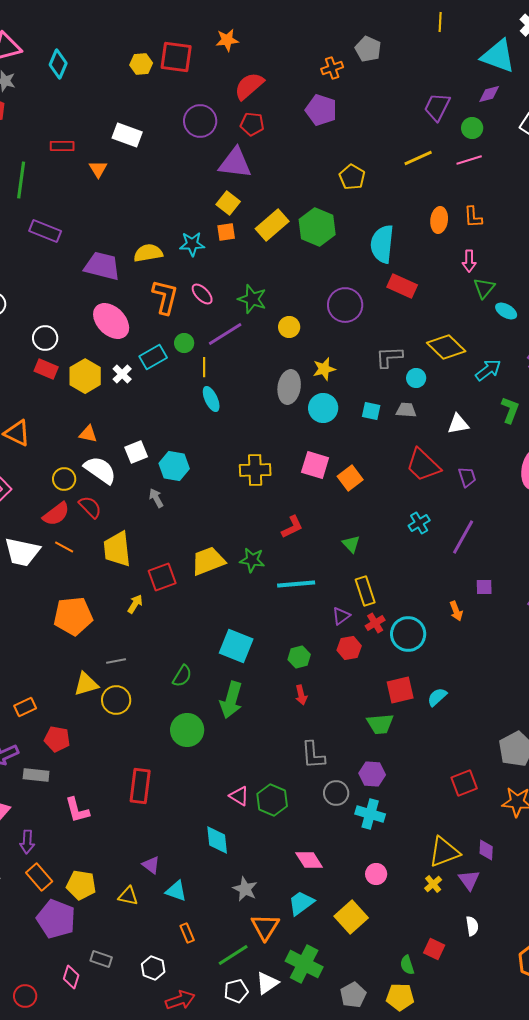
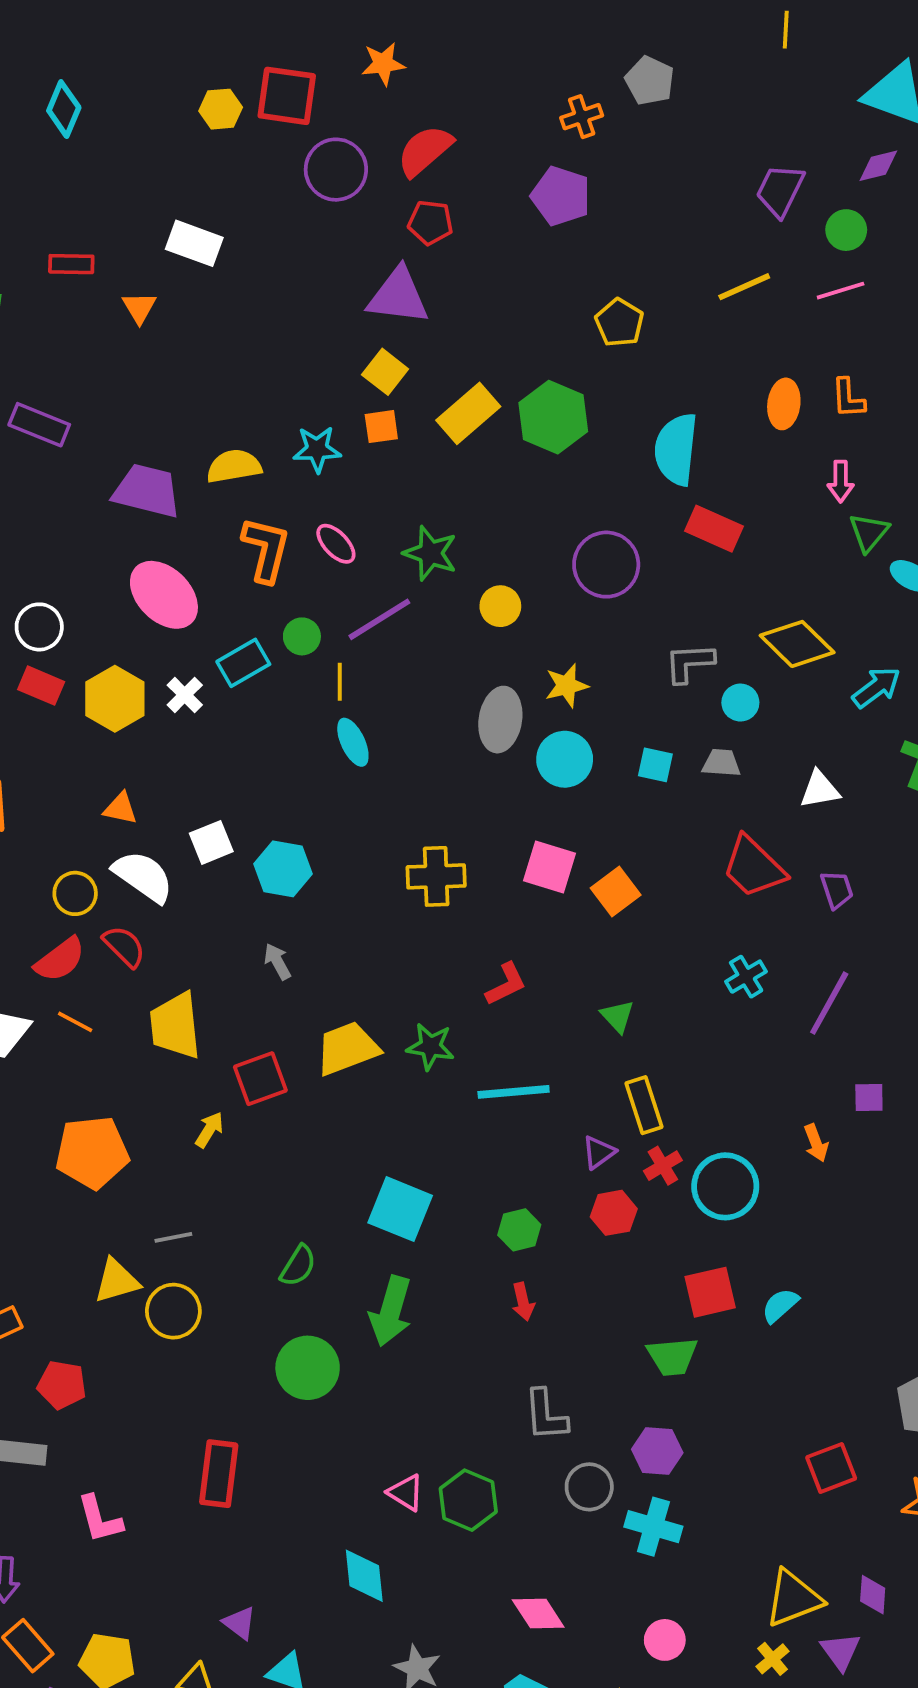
purple circle: (200, 121) -> (336, 170), moved
gray arrow: (156, 498) -> (277, 961), moved

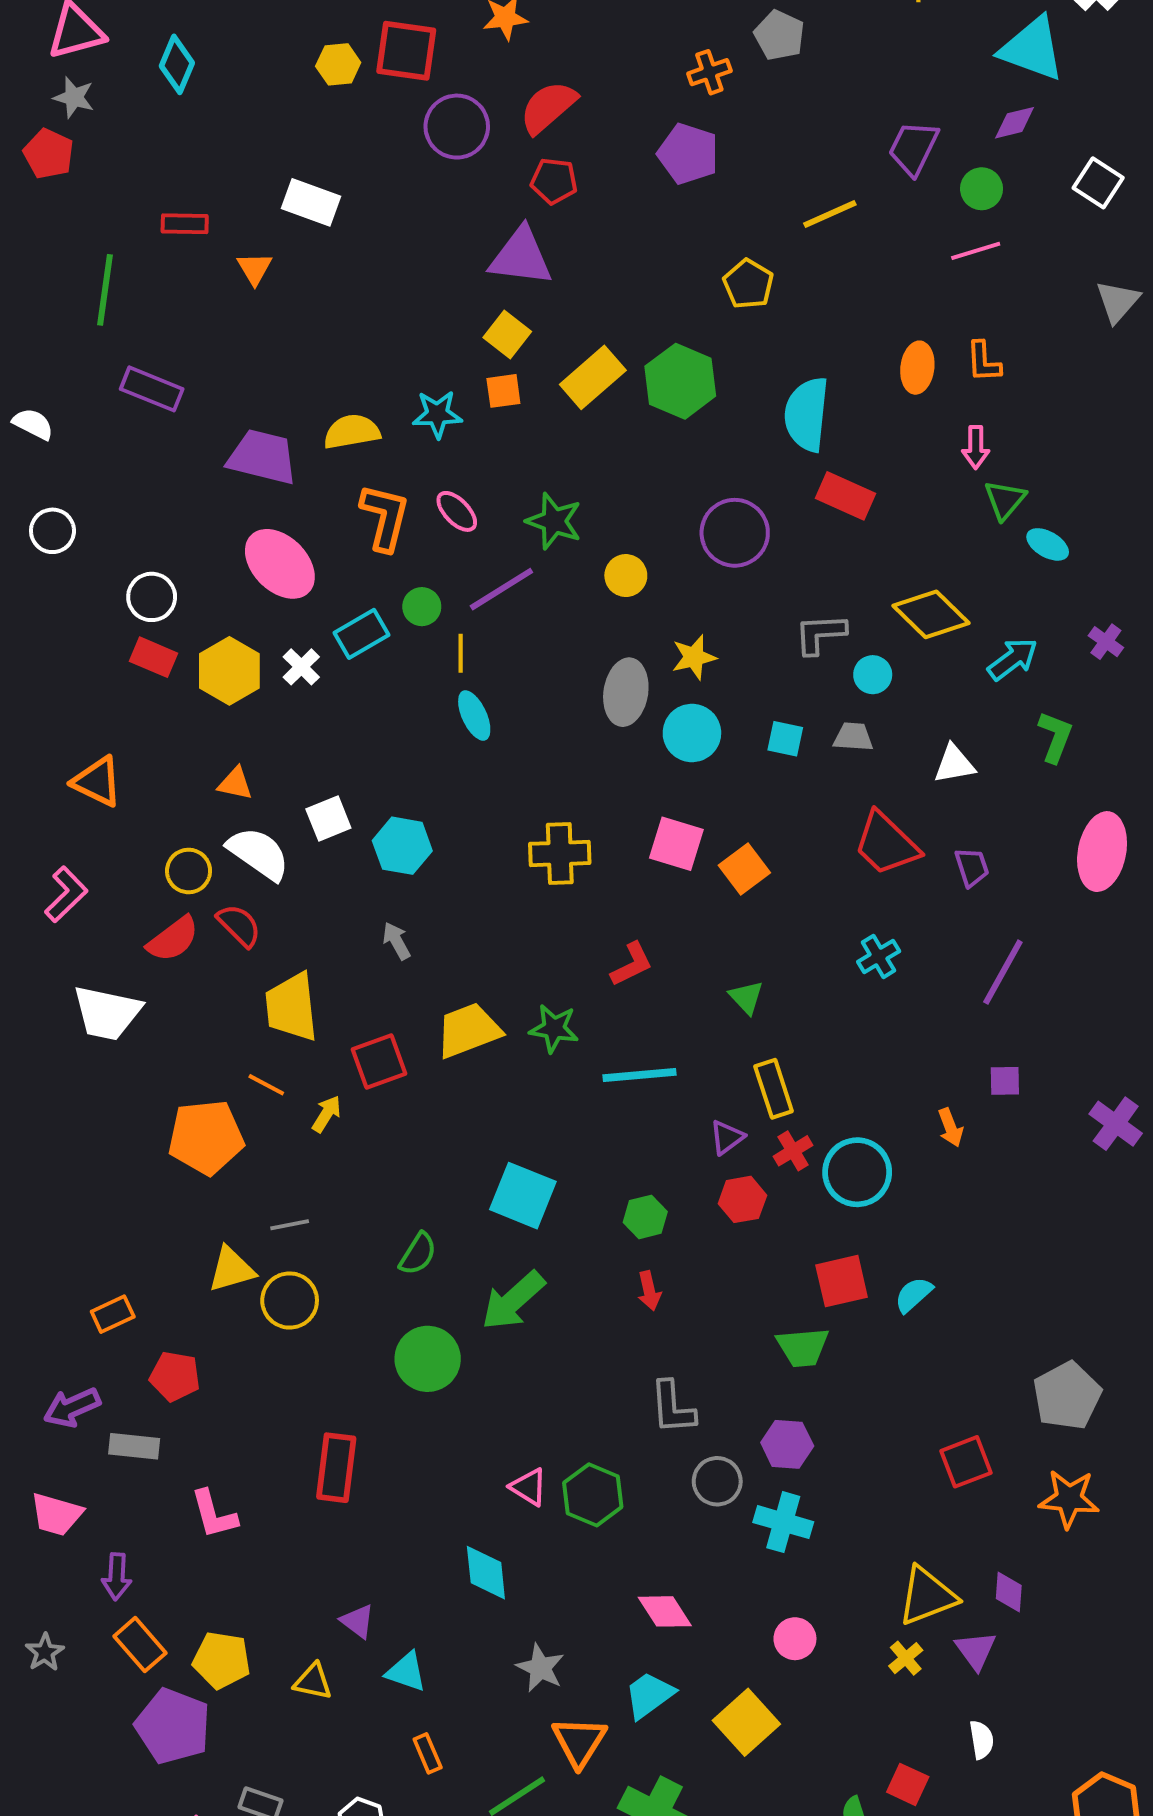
yellow line: (744, 287) -> (830, 214), moved
purple line: (829, 1003) -> (1003, 972), moved
orange line: (75, 1022) -> (266, 1085), moved
green arrow: (391, 1311) -> (513, 1301), turned 32

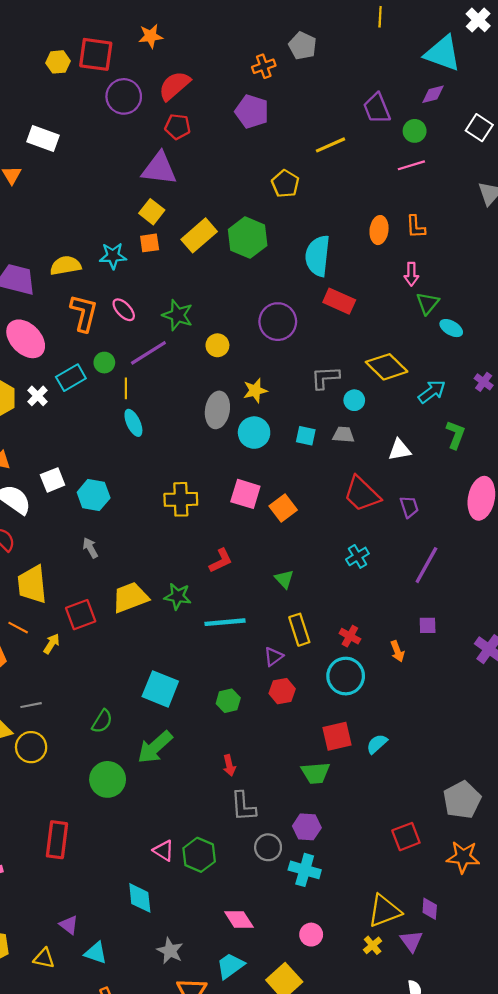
purple trapezoid: (914, 148) -> (377, 108), turned -48
red cross: (793, 1151) -> (350, 636), moved, turned -30
red arrow: (649, 1291) -> (229, 765), moved

